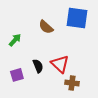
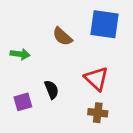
green arrow: (15, 40) -> (20, 54), turned 56
red triangle: (60, 64) -> (96, 79), moved

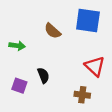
red triangle: (96, 79) -> (95, 66), moved
purple square: (23, 102) -> (19, 86), turned 35

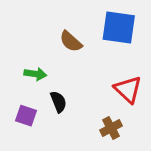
green arrow: (17, 46) -> (35, 74), moved
brown cross: (82, 95) -> (111, 128), turned -35

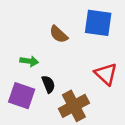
purple square: (26, 116) -> (22, 96), size x1.5
brown cross: (111, 128) -> (74, 106), moved, size x1.6

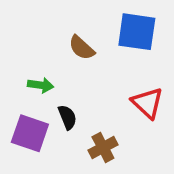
brown cross: (74, 106) -> (103, 147), size x0.7

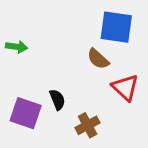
brown semicircle: (82, 48) -> (98, 59), moved
green arrow: (41, 85) -> (17, 47), moved

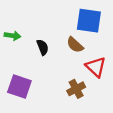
black semicircle: (57, 100) -> (43, 47), moved
brown cross: (88, 125) -> (76, 89), moved

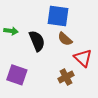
blue square: (89, 21) -> (58, 16), moved
black semicircle: (43, 47) -> (37, 41), size x1.5

